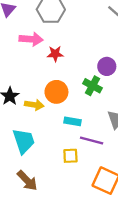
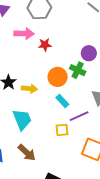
orange circle: (56, 92) -> (58, 77), moved
cyan rectangle: (72, 121) -> (62, 101), turned 40
purple line: (92, 140) -> (79, 116), turned -36

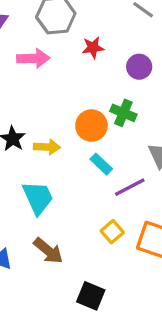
red star: (45, 45) -> (93, 48), moved
purple circle: (89, 53) -> (139, 67), moved
yellow square: (62, 130) -> (112, 232), moved, turned -32

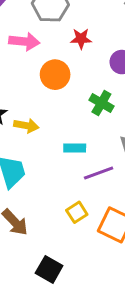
orange circle: (91, 126) -> (55, 75), moved
cyan rectangle: (101, 164) -> (75, 148), turned -50

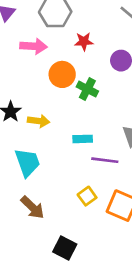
green cross: (101, 103) -> (87, 89), moved
purple line: (99, 173) -> (105, 160), turned 30

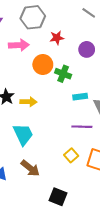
cyan rectangle: (83, 139) -> (80, 97), moved

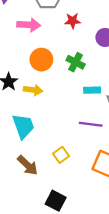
orange circle: (43, 65) -> (41, 60), moved
yellow square: (71, 155) -> (61, 155), moved

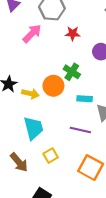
pink arrow: (29, 25) -> (32, 33), turned -54
orange circle: (41, 60) -> (53, 86), moved
cyan trapezoid: (23, 126) -> (33, 128), moved

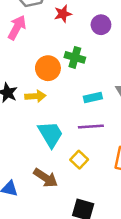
orange circle: (53, 86) -> (48, 68), moved
cyan rectangle: (85, 99) -> (93, 98), moved
purple line: (80, 130) -> (91, 126), moved

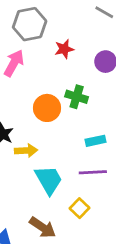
yellow arrow: (35, 96) -> (26, 151), moved

